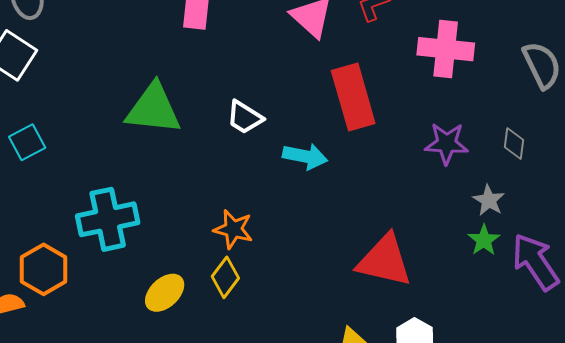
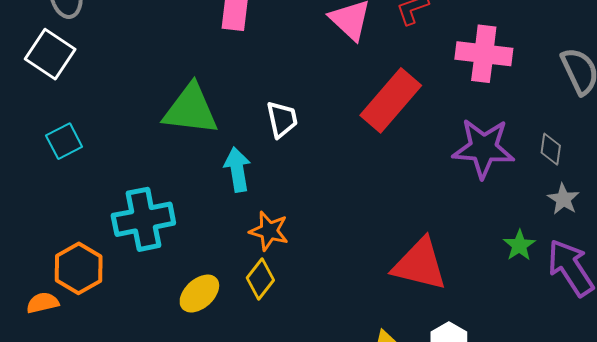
red rectangle: (353, 97) -> (391, 100), turned 56
white trapezoid: (245, 117) -> (282, 119), turned -135
purple star: (447, 143) -> (483, 148), size x1.4
cyan arrow: (305, 156) -> (237, 170), moved, turned -111
gray star: (489, 200) -> (563, 199), moved

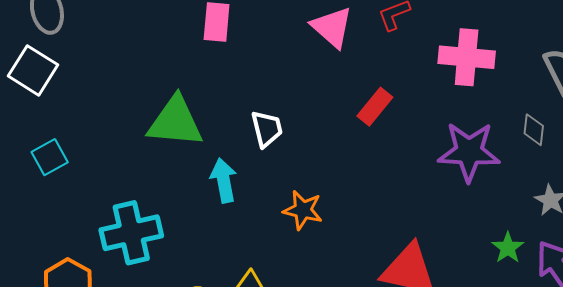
red rectangle: (391, 100) -> (375, 107), size x0.6
gray diamond: (551, 149) -> (534, 130), moved
orange star: (269, 231) -> (303, 210), moved

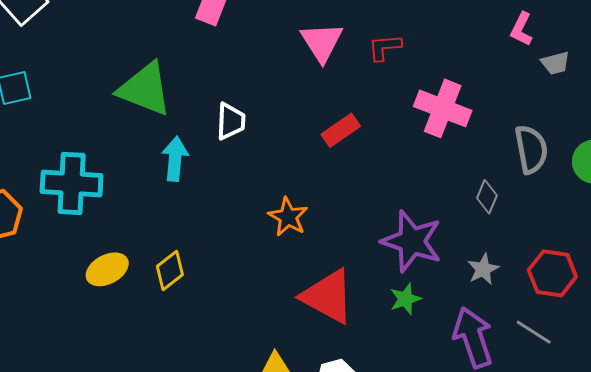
purple star: (469, 152) -> (412, 241), moved
orange star: (303, 210) -> (288, 217), moved
green star: (508, 248) -> (405, 299), moved

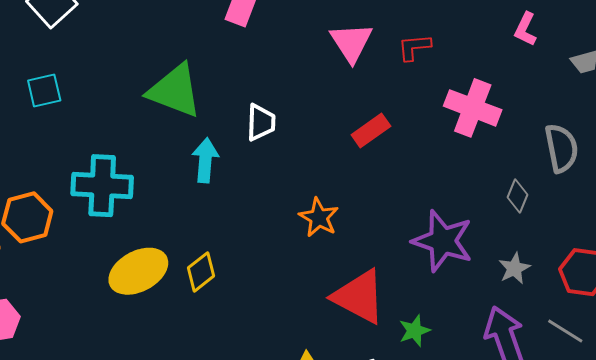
pink L-shape: (521, 29) -> (525, 29), moved
yellow ellipse: (107, 269) -> (138, 271), size x1.4
green star: (405, 299) -> (414, 331), moved

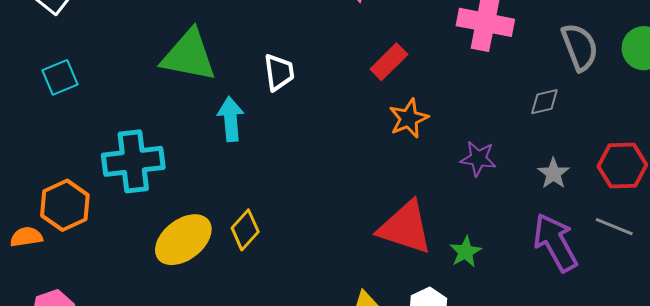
gray diamond: (518, 196) -> (544, 102), turned 64
orange star: (319, 217) -> (409, 118), moved, turned 30
purple star: (443, 241) -> (478, 159), size x0.6

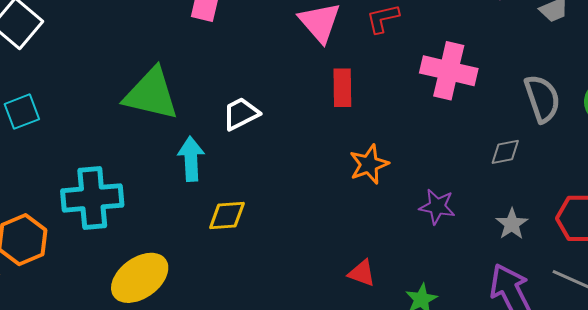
red rectangle: (389, 62) -> (342, 88), moved, turned -48
white trapezoid: (279, 72) -> (241, 114), turned -111
red triangle: (405, 228) -> (362, 273), size x0.5
yellow diamond: (245, 230) -> (227, 216), moved, turned 42

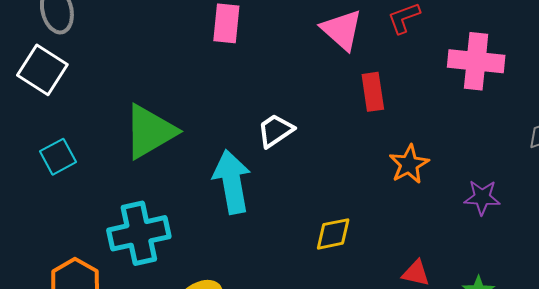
green triangle: (151, 94) -> (150, 131), moved, turned -36
cyan arrow: (191, 159) -> (232, 182), size x1.4
yellow diamond: (227, 216) -> (333, 234), moved

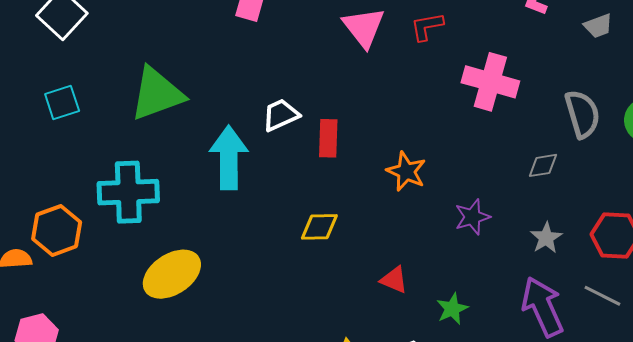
red rectangle: (373, 92) -> (328, 138), moved
orange star: (409, 164) -> (406, 171), turned -30
purple star: (482, 197) -> (472, 217), turned -30

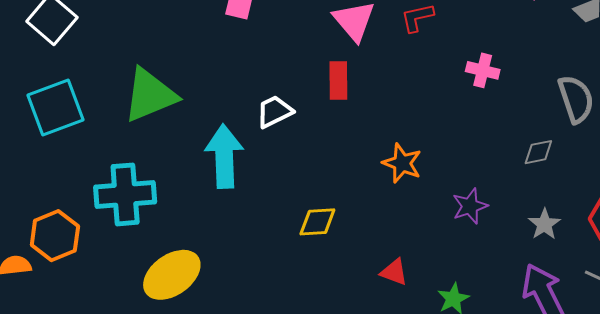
pink cross: (490, 82) -> (483, 70), size x0.6
cyan square: (62, 102) -> (55, 108), size x1.6
red rectangle: (328, 138) -> (338, 80), moved

